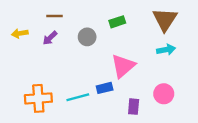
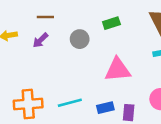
pink triangle: (123, 66) -> (118, 70), turned 36
blue rectangle: (105, 88) -> (105, 108), moved

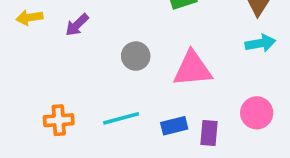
gray circle: (80, 39) -> (136, 56), moved
orange cross: (28, 104) -> (59, 120), size x0.7

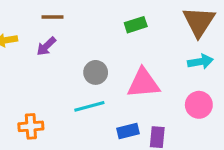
pink circle: (257, 113) -> (199, 105), moved
cyan line: (121, 118) -> (89, 106), moved

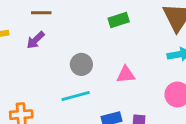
pink triangle: (143, 83) -> (126, 74), size x0.6

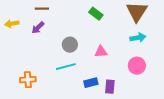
green rectangle: (119, 20) -> (96, 14), turned 56

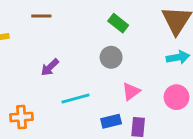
purple arrow: (38, 28) -> (50, 67), moved
gray circle: (70, 45) -> (111, 57), moved
pink triangle: (101, 52) -> (131, 91), moved, turned -32

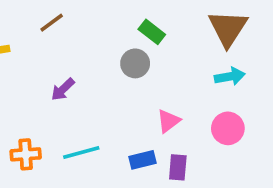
brown line: (41, 16) -> (52, 23), turned -36
gray circle: (111, 57) -> (135, 63), moved
cyan line: (75, 99) -> (81, 152), moved

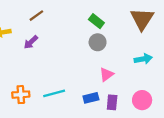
gray circle: (135, 63) -> (98, 42), moved
cyan arrow: (230, 76) -> (143, 59), moved
purple arrow: (63, 89) -> (31, 42), moved
pink circle: (228, 128) -> (142, 100), moved

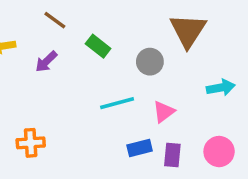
brown line: (36, 16) -> (55, 20), turned 72
brown triangle: (142, 19) -> (188, 31), moved
green rectangle: (96, 21) -> (98, 46), moved
cyan line: (54, 93) -> (117, 103), moved

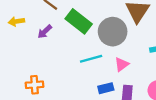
green rectangle: (98, 46) -> (79, 21), size x1.6
gray circle: (150, 62) -> (113, 32), size x1.6

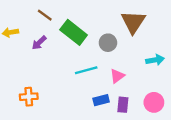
gray circle: (113, 32) -> (108, 43), size x0.6

